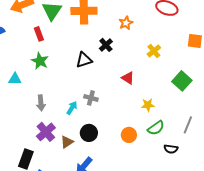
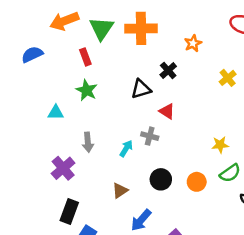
red triangle: (128, 78) -> (167, 111), moved
purple cross: (46, 132) -> (63, 168), moved
black circle: (89, 133) -> (161, 179), moved

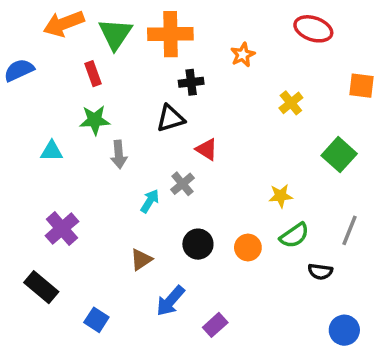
black cross: (168, 71) -> (191, 82), moved, turned 35
green star: (87, 90) -> (95, 120), turned -30
gray cross: (150, 136) -> (182, 184), turned 35
gray arrow: (88, 142) -> (119, 155), moved
black rectangle: (69, 212) -> (41, 287), moved, turned -70

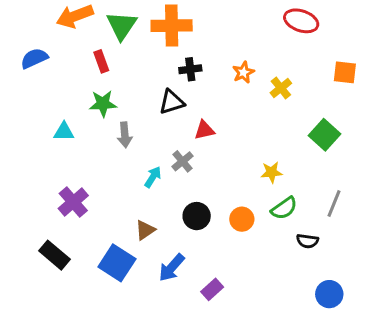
orange star: (243, 55) -> (243, 72), moved
red triangle: (207, 149) -> (204, 130), turned -45
blue square: (96, 320) -> (117, 263), moved, size x1.6

